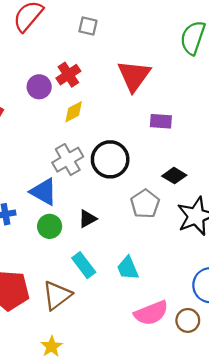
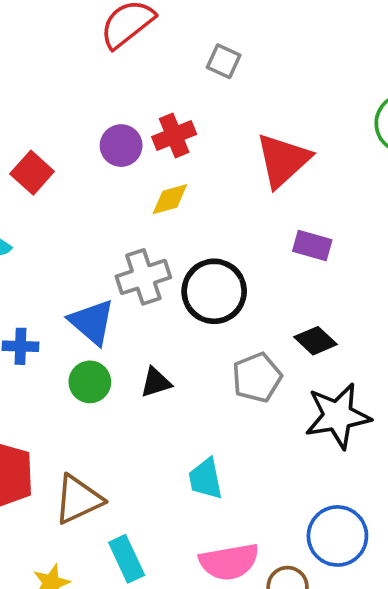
cyan rectangle: (84, 265) -> (127, 559), moved

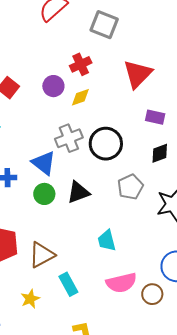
gray square: (224, 61) -> (104, 25), size x1.6
purple circle: (121, 146) -> (53, 86), moved
black diamond: (316, 341) -> (160, 153), moved, turned -60
black triangle: (156, 382) -> (78, 192), size x1.4

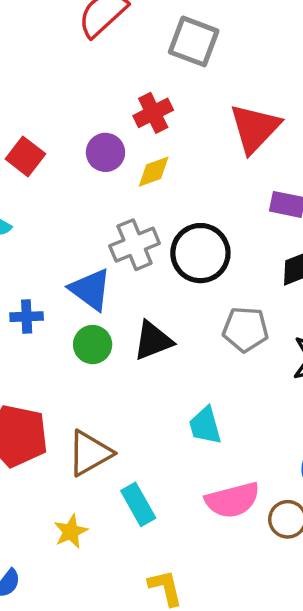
gray pentagon: (130, 187) -> (245, 329), turned 30

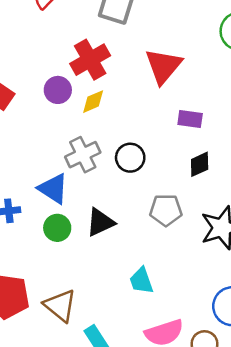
red cross: (153, 113) -> (90, 60), size x1.4
black circle: (200, 253) -> (130, 158), size x0.7
brown triangle: (90, 453) -> (60, 306), turned -48

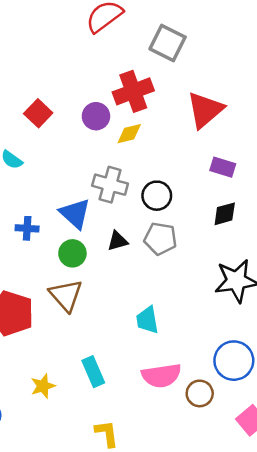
gray cross: (83, 155) -> (110, 185), turned 32
gray pentagon: (166, 210) -> (160, 239), moved
black triangle: (100, 222) -> (118, 241), moved, size x0.7
brown triangle: (60, 306) -> (66, 295), moved

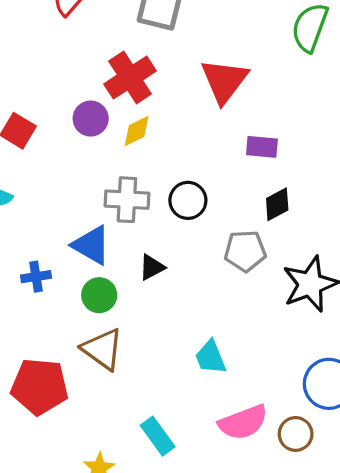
gray pentagon: (160, 239) -> (245, 251), moved

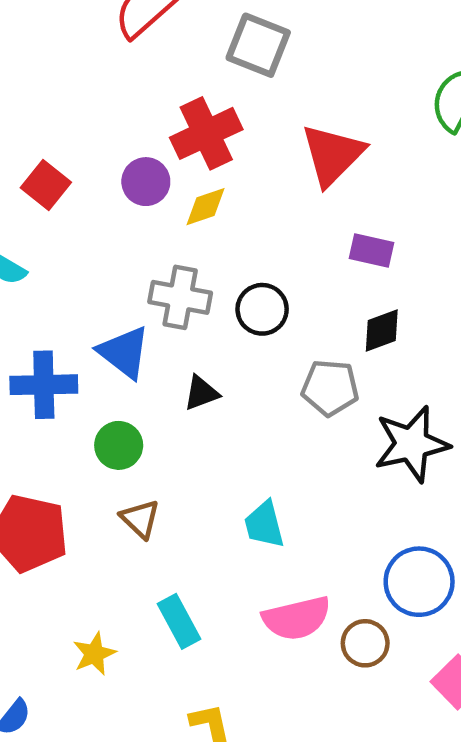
blue cross: (36, 277) -> (44, 385), size x1.6
green circle: (99, 295) -> (119, 445), moved
brown triangle: (103, 349) -> (140, 519), moved, size x0.7

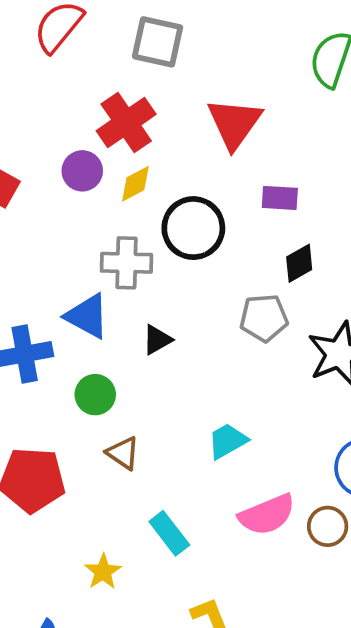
black circle: (262, 309) -> (193, 228), moved, size x1.4
cyan trapezoid: (264, 525) -> (227, 441), turned 84

